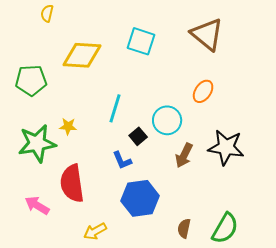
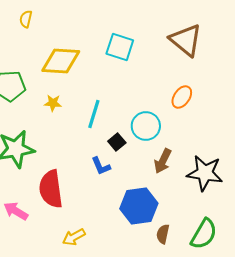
yellow star: (68, 126) -> (53, 103), moved
black star: (226, 147) -> (205, 173), moved
blue hexagon: (140, 198) -> (139, 206), moved

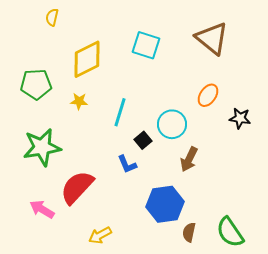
yellow diamond: (61, 61) -> (87, 59), turned -30
black star: (205, 173) -> (240, 118), moved, size x0.6
red semicircle: (51, 189) -> (77, 187), turned 51
green semicircle: (204, 234) -> (230, 232), turned 116

